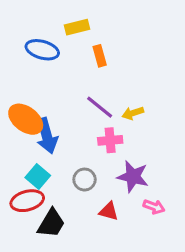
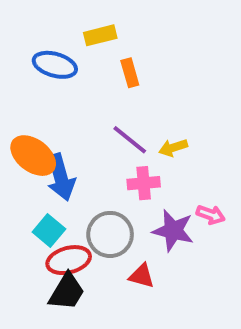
gray circle: (85, 180) -> (110, 234), size x1.5
red ellipse: (27, 201) -> (69, 260), moved
pink arrow: (154, 207) -> (211, 215), moved

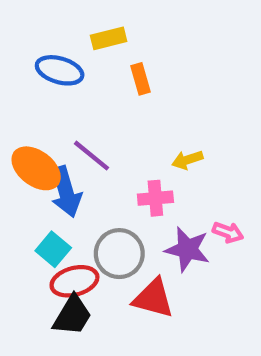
purple line: (130, 140) -> (92, 156), moved
red triangle: (142, 276) -> (153, 298), size x1.5

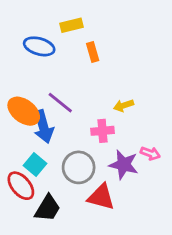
red ellipse: (74, 281) -> (21, 186), moved, turned 64

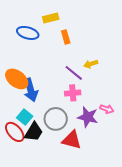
purple line: (60, 103) -> (74, 73), moved
yellow arrow: (124, 105) -> (91, 64), moved
black trapezoid: (48, 208) -> (34, 132), moved

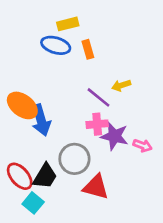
blue ellipse: (28, 33) -> (56, 45), moved
cyan square: (25, 117) -> (33, 203), moved
purple star: (88, 117) -> (115, 136), moved

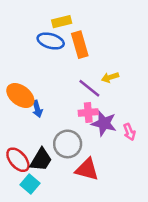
orange rectangle: (88, 49) -> (80, 45), size x1.5
blue arrow: (41, 120) -> (37, 109), size x0.6
pink arrow: (143, 146) -> (129, 132), turned 49

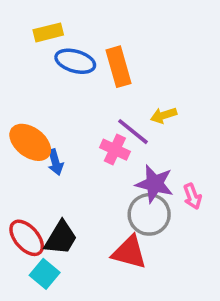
yellow rectangle: (62, 22) -> (48, 32), moved
pink cross: (88, 112) -> (115, 150), moved, turned 30
gray circle: (68, 144) -> (149, 214), moved

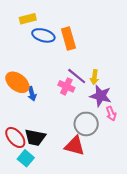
yellow arrow: (164, 115) -> (94, 77), moved, turned -64
purple star: (155, 184) -> (101, 96), moved
black trapezoid: (61, 238) -> (35, 137), turned 70

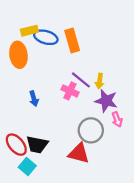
yellow rectangle: (28, 19) -> (29, 31), moved
orange ellipse: (17, 82) -> (18, 55), moved, turned 45

